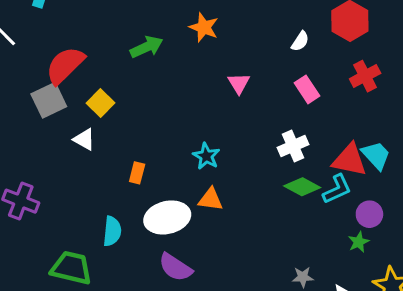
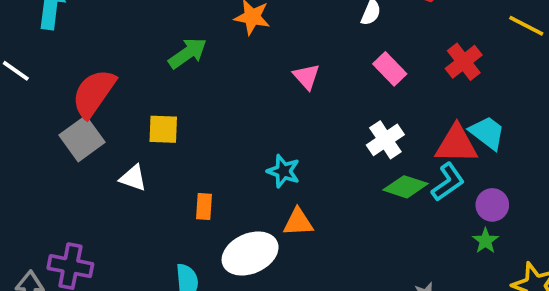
red cross: (365, 76) -> (464, 62), moved
yellow square: (101, 103) -> (163, 129), moved, turned -32

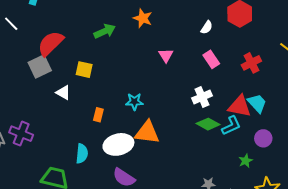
cyan star: (283, 171) -> (134, 102), moved, turned -30
purple circle: (492, 205) -> (263, 138), moved
orange triangle: (298, 222) -> (147, 132), size x1.5

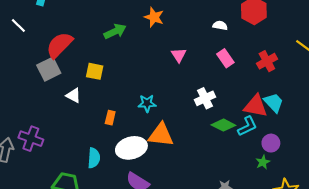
white semicircle: (207, 27) -> (220, 25), turned -112
white cross: (202, 97) -> (205, 98), moved
purple circle: (263, 138) -> (271, 143), moved

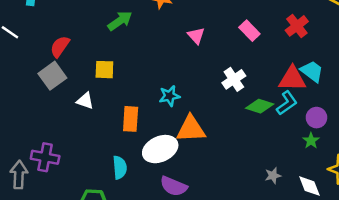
red semicircle: (59, 45) -> (60, 47), size x0.7
orange rectangle: (110, 118) -> (131, 119), size x1.5

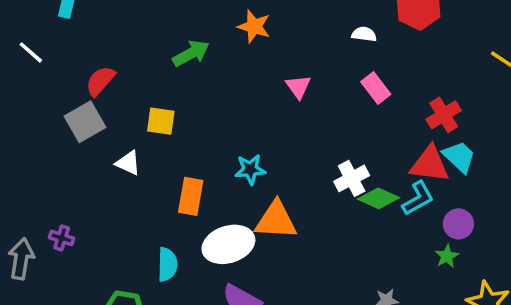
red cross: (297, 26) -> (444, 115), moved
white cross: (234, 79) -> (352, 178), moved
purple cross: (45, 157) -> (62, 238), size x0.6

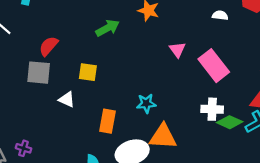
pink rectangle: (376, 88) -> (214, 66), moved, size x1.6
gray square: (85, 122) -> (39, 73), turned 35
white cross: (352, 178) -> (212, 109), turned 30

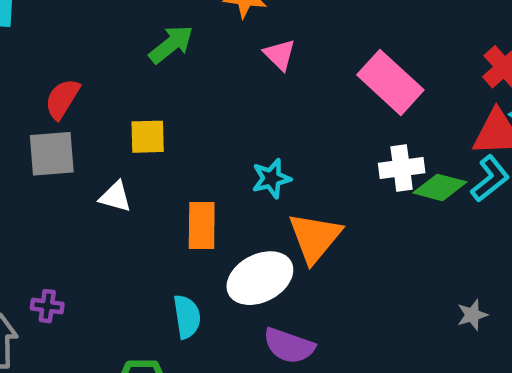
pink triangle: (177, 50) -> (280, 55), moved
orange triangle: (163, 137) -> (315, 237), turned -44

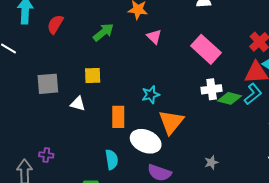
red semicircle: (62, 99) -> (55, 24), moved
white ellipse: (260, 278) -> (146, 141), turned 52
gray star: (472, 315) -> (211, 162), moved

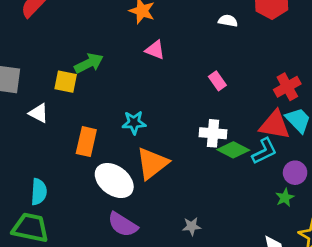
green arrow: (103, 32) -> (89, 63), moved
pink triangle: (154, 37) -> (155, 50), turned -35
pink rectangle: (206, 49) -> (217, 81), size x0.5
cyan semicircle: (112, 160) -> (39, 192), moved

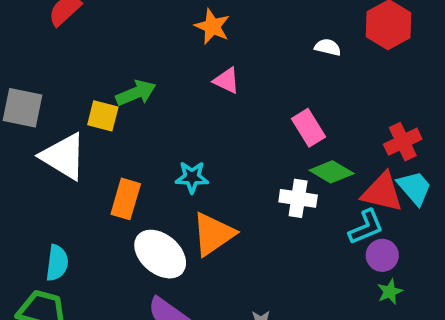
pink rectangle: (217, 81) -> (308, 128), size x1.4
white triangle: (39, 113) -> (63, 156), size x1.8
green diamond: (233, 150) -> (332, 172), moved
purple circle: (295, 173) -> (382, 255), moved

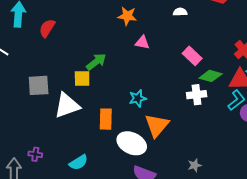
white semicircle: (328, 47) -> (180, 12), moved
white triangle: (63, 156) -> (67, 105), turned -36
cyan semicircle: (57, 263) -> (78, 162), turned 66

